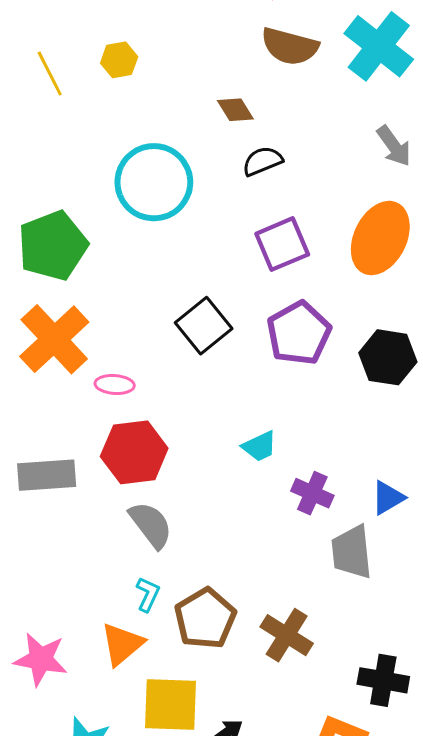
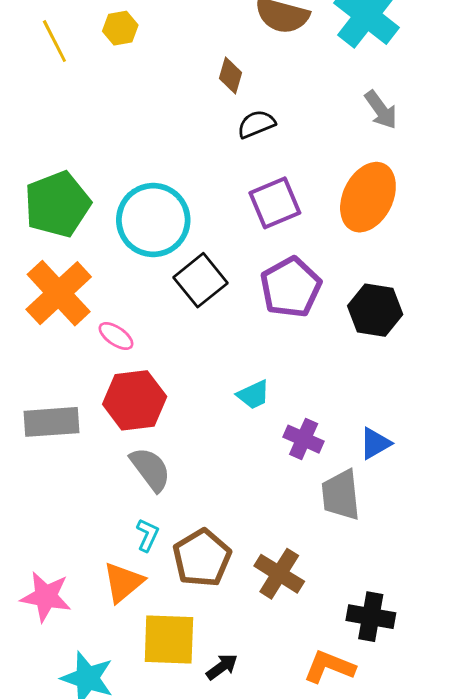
brown diamond: (235, 110) -> (231, 75), turned 48
cyan circle: (154, 182) -> (153, 220), moved
pink ellipse: (115, 384) -> (116, 336), turned 30

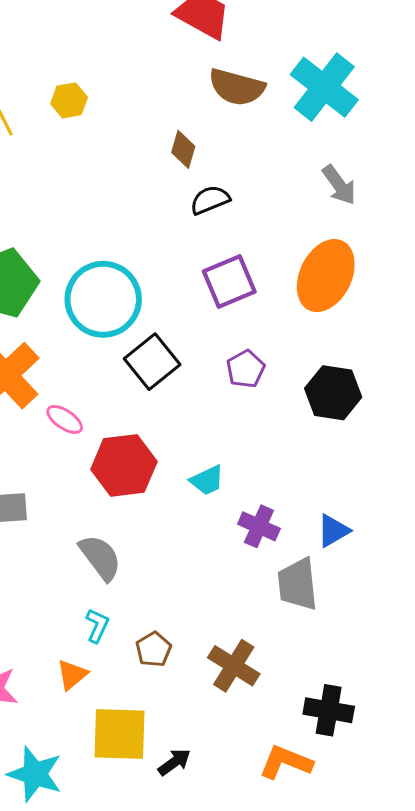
purple pentagon: (291, 287) -> (246, 369), size x0.6
red hexagon: (135, 400) -> (124, 465), moved
brown pentagon: (202, 558) -> (154, 649), size x0.6
orange triangle: (123, 582) -> (72, 675), size x0.7

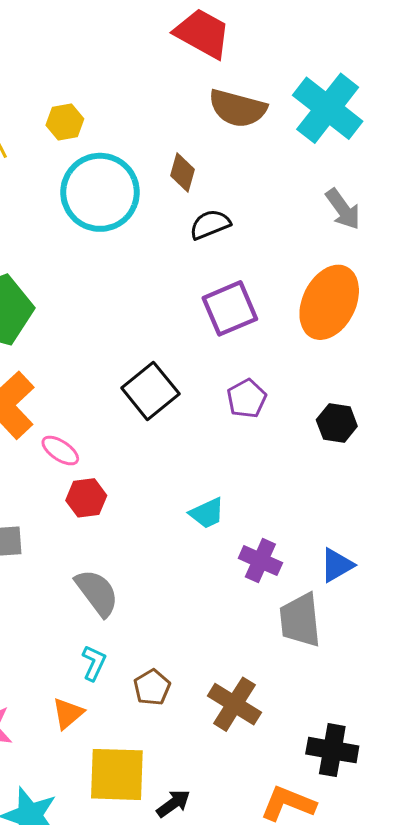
cyan circle: (103, 299) -> (100, 192), moved
black hexagon: (333, 393) -> (337, 423), size x0.7
red hexagon: (124, 465) -> (86, 498), moved, size x0.6

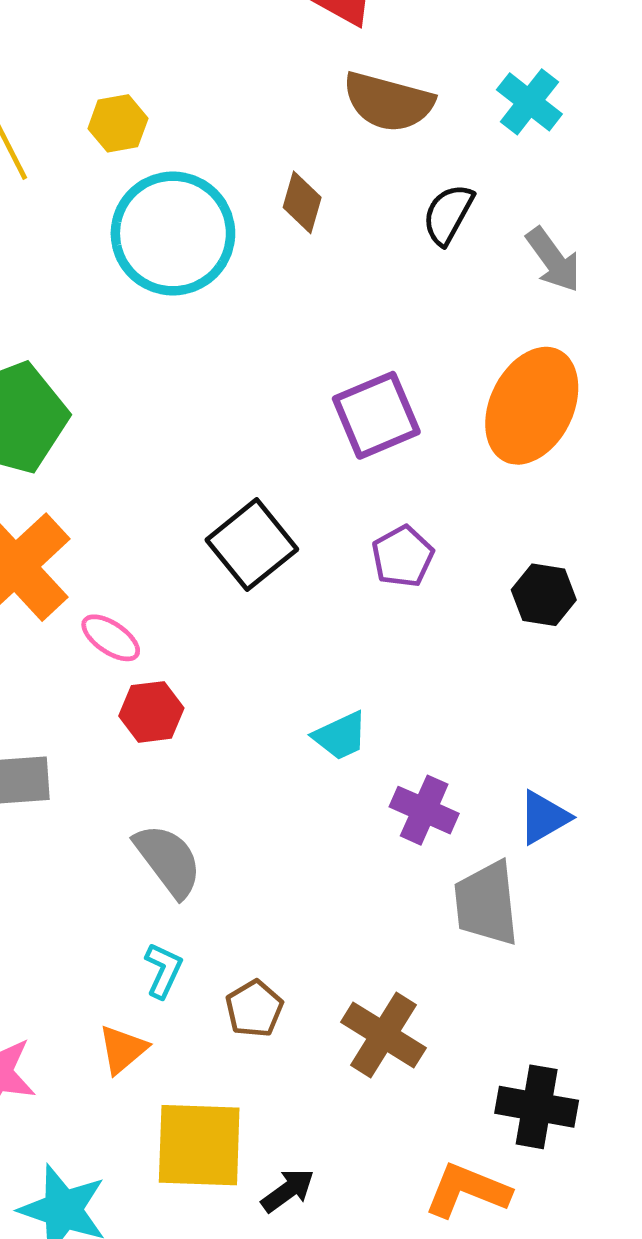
cyan cross: (328, 108) -> (529, 102), size x0.6
black semicircle: (210, 224) -> (448, 214), moved, turned -39

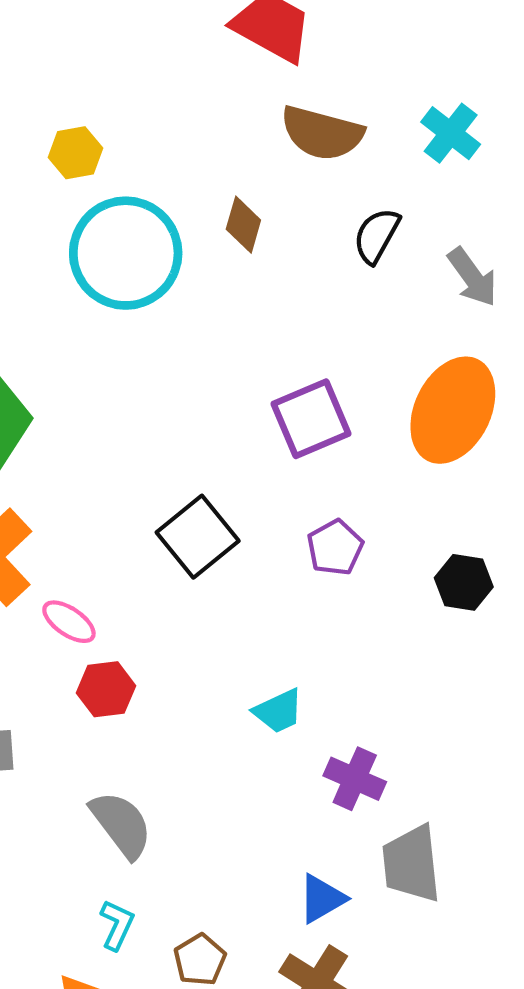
blue triangle: (544, 817) -> (322, 899), moved

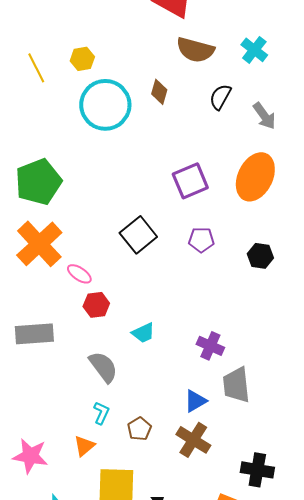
purple pentagon: (335, 548) -> (201, 240), turned 30
cyan trapezoid: (278, 711) -> (143, 333), moved

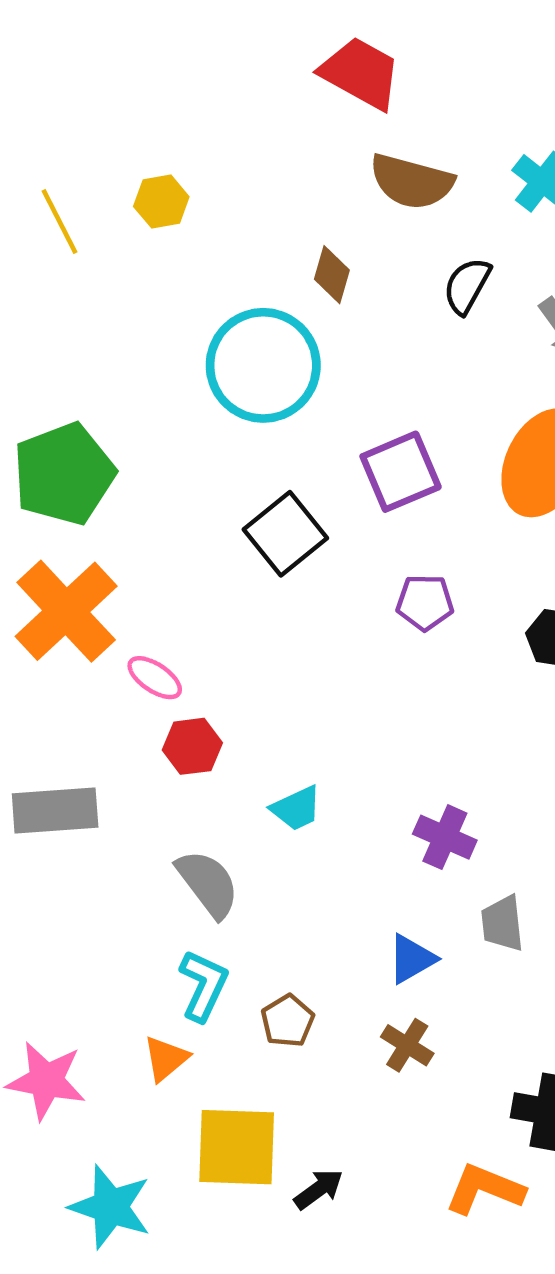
cyan circle: (105, 105) -> (263, 365), moved
black square: (138, 235) -> (285, 534), moved
gray trapezoid: (236, 385) -> (502, 923), size x0.7
cyan L-shape: (101, 413) -> (203, 985), size x1.4
brown cross: (193, 440) -> (407, 1045), size x0.7

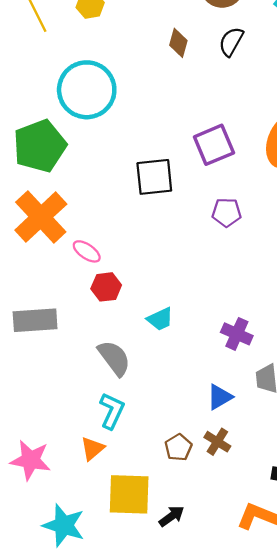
black semicircle: (467, 286) -> (231, 42), moved
cyan circle: (263, 365) -> (87, 90), moved
black square: (285, 534) -> (154, 177), turned 33
brown pentagon: (288, 1021) -> (178, 447), moved

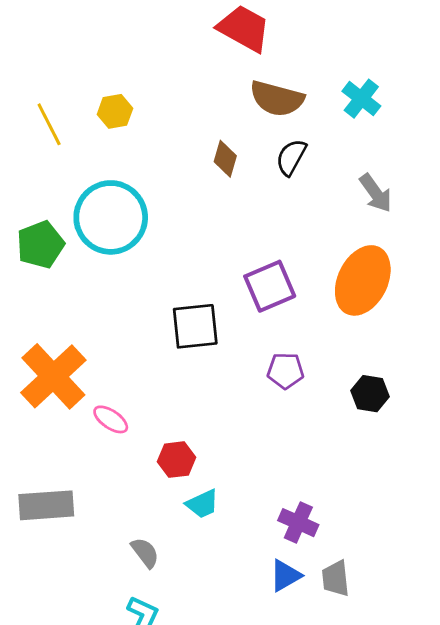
green pentagon: (40, 146) -> (40, 245), moved, size x0.7
red hexagon: (106, 287) -> (177, 460), moved
gray semicircle: (114, 358) -> (145, 553), size x0.7
blue triangle: (220, 397) -> (285, 576), moved

